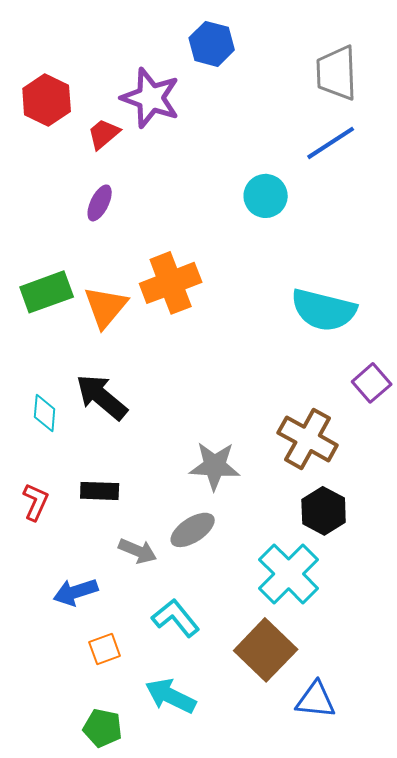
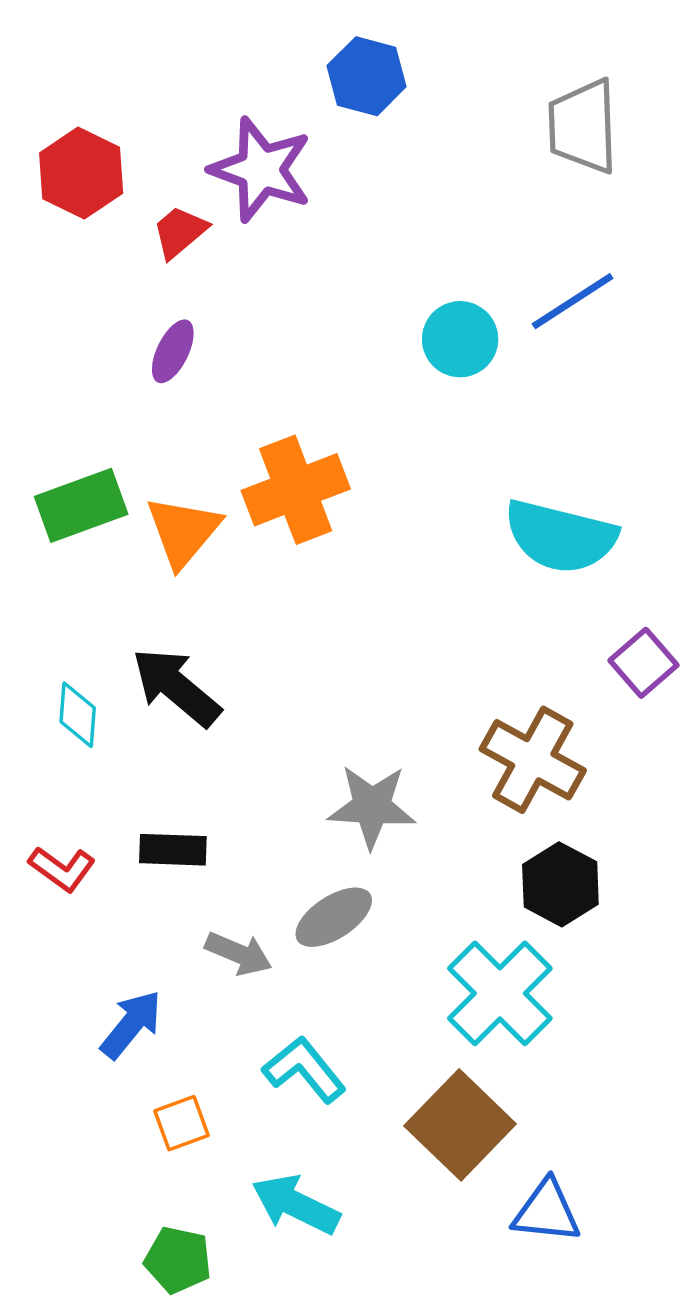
blue line: (331, 143) -> (573, 301), moved
red L-shape: (36, 502) -> (62, 869), turned 102
blue arrow: (76, 592) -> (131, 1025), turned 147

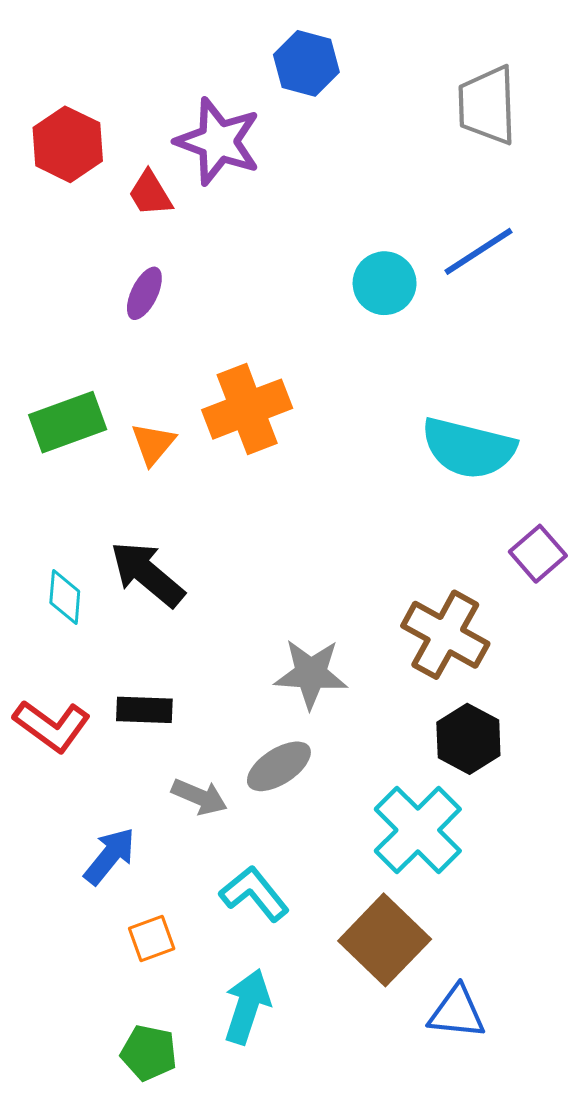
red trapezoid: (180, 232) -> (150, 193), turned -81
orange triangle: (183, 531) -> (153, 444), size x0.7
red L-shape: (62, 869) -> (52, 726), size x1.4
cyan arrow: (296, 1204) -> (247, 1006), turned 82

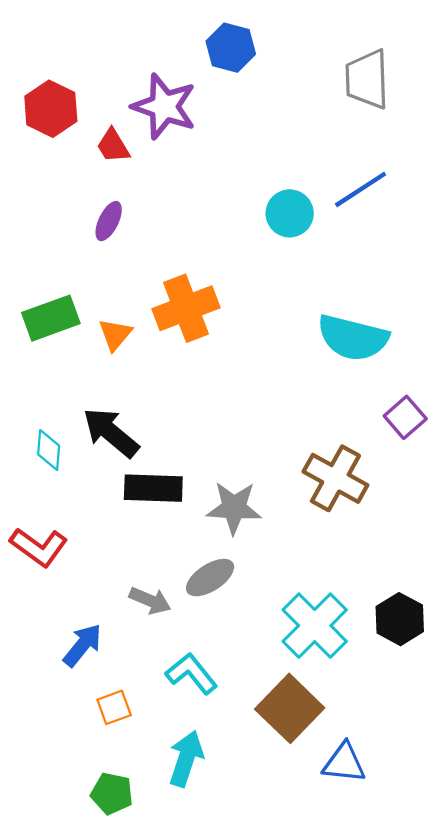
black rectangle: (144, 710) -> (153, 488), moved, size x1.4
black hexagon: (468, 739) -> (400, 619), moved

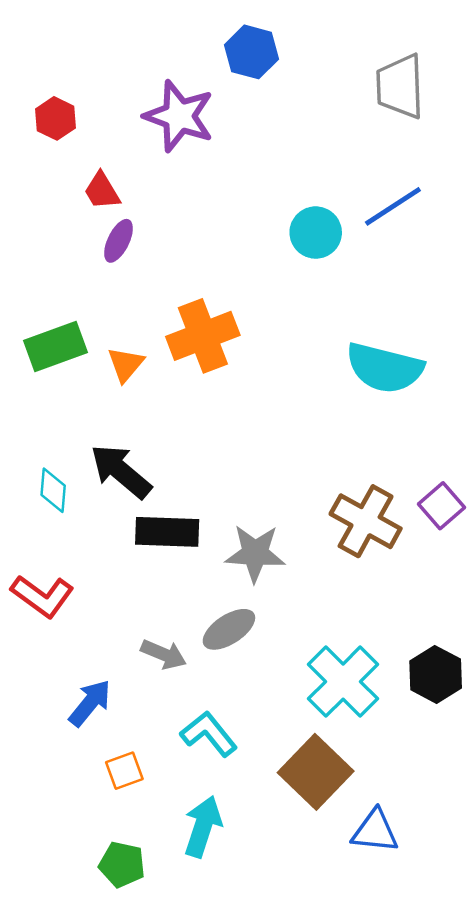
red hexagon: (51, 109) -> (56, 118), size x0.7
red trapezoid: (113, 146) -> (102, 191), moved
purple square: (405, 417) -> (442, 506), moved

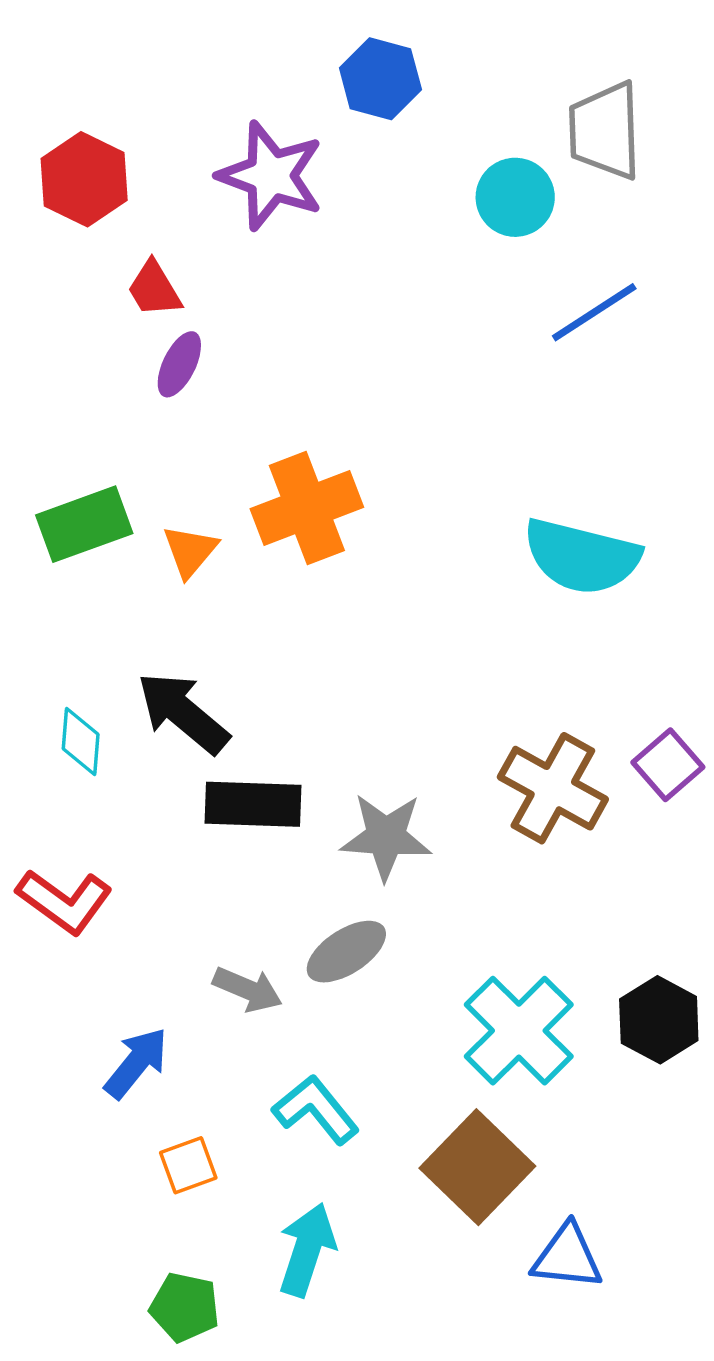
red hexagon: (56, 118) -> (84, 179), size x1.4
cyan circle: (316, 233) -> (515, 197), moved

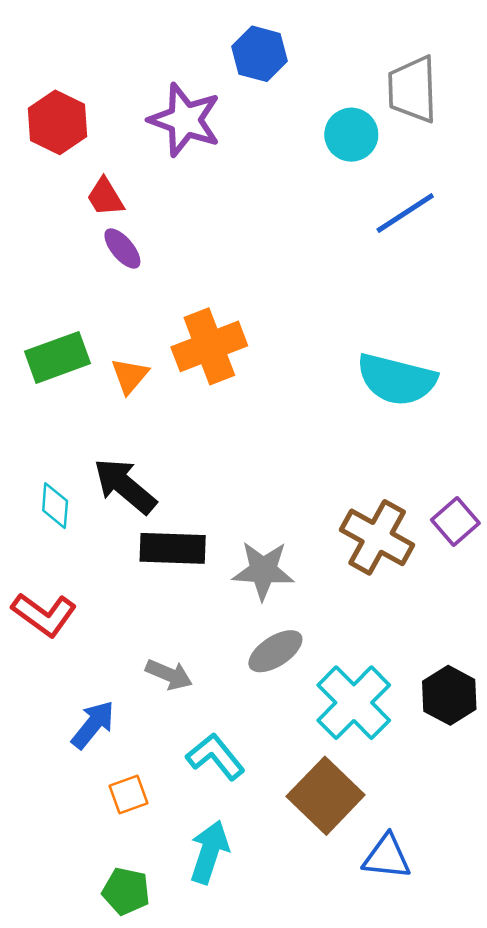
purple ellipse: (179, 364) -> (122, 248), turned -66
gray ellipse: (346, 952) -> (275, 651), moved

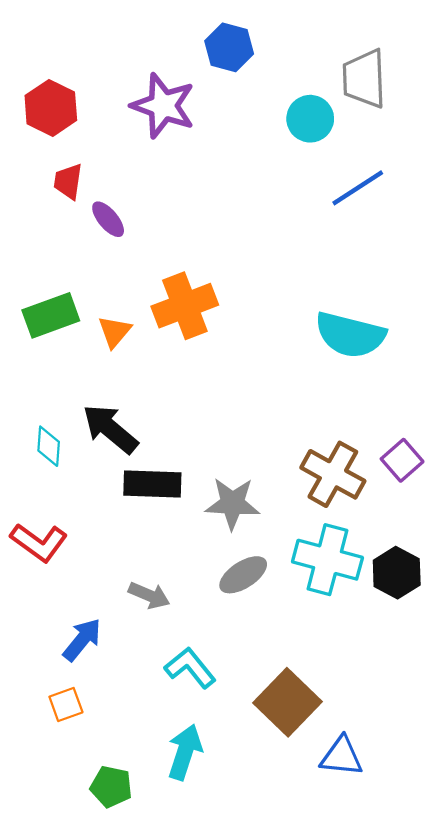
red trapezoid: (105, 197) -> (68, 181), moved, turned 39
black hexagon: (449, 695) -> (397, 573), moved
cyan cross: (354, 703) -> (327, 560), moved, turned -30
orange square: (129, 794) -> (66, 704), moved

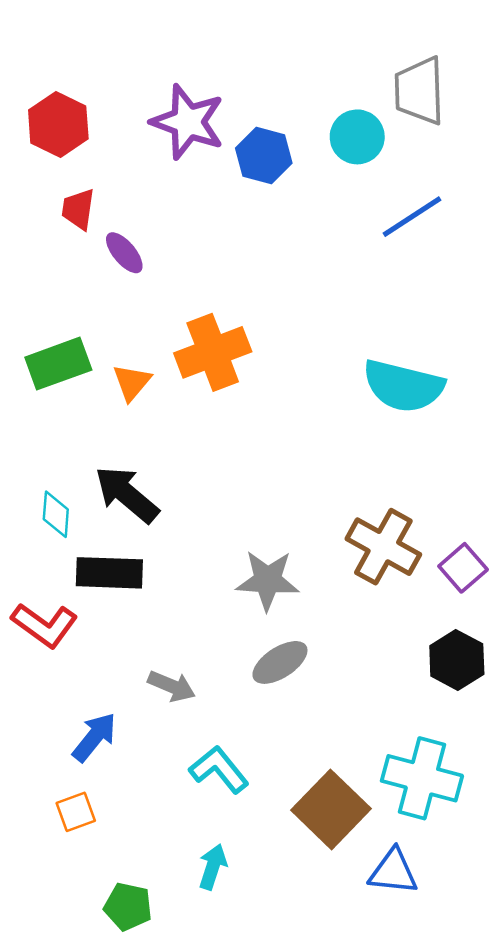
blue hexagon: (229, 47) -> (264, 156), moved
purple square: (402, 460) -> (463, 568), moved
black rectangle: (152, 484) -> (109, 573), moved
cyan cross: (327, 560) -> (422, 778), moved
cyan arrow: (185, 752) -> (213, 867), size x0.7

